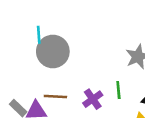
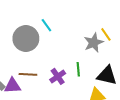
cyan line: (39, 35) -> (46, 25), moved, turned -32

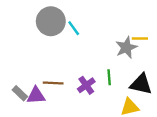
yellow line: (106, 34) -> (140, 38), turned -56
gray circle: (26, 39) -> (51, 21), moved

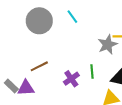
cyan line: (74, 28) -> (72, 17), moved
brown line: (53, 83) -> (39, 66), moved, turned -30

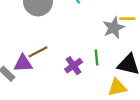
purple triangle: (26, 88) -> (23, 63), moved

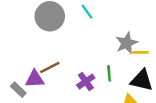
yellow line: (127, 19) -> (140, 52), moved

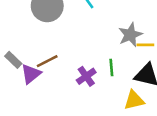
purple triangle: (35, 79) -> (31, 74), turned -36
gray rectangle: (18, 90) -> (13, 60), moved

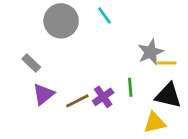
gray rectangle: (13, 60) -> (31, 63), moved
brown line: (47, 61) -> (77, 101), moved

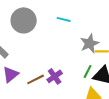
cyan line: (104, 15) -> (64, 19), moved, turned -40
green line: (130, 87) -> (88, 71), moved, turned 32

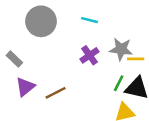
gray star: (90, 43) -> (121, 49), turned 30
purple cross: (55, 76) -> (90, 55), moved

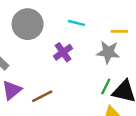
purple cross: (90, 55) -> (63, 52), moved
yellow line: (136, 59) -> (119, 31), moved

